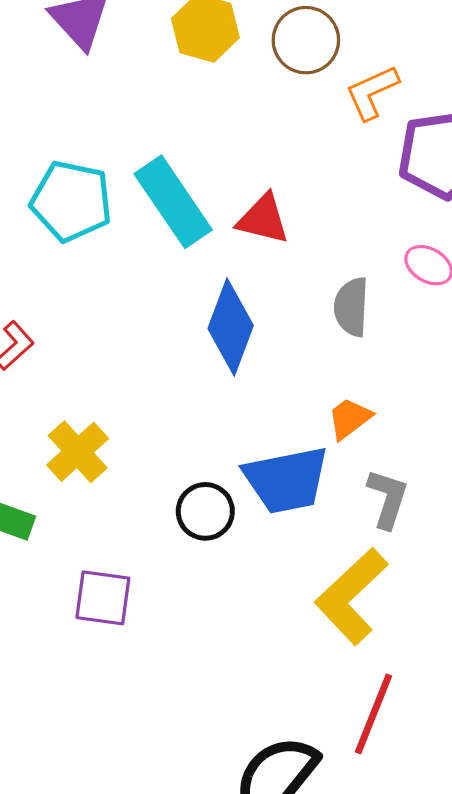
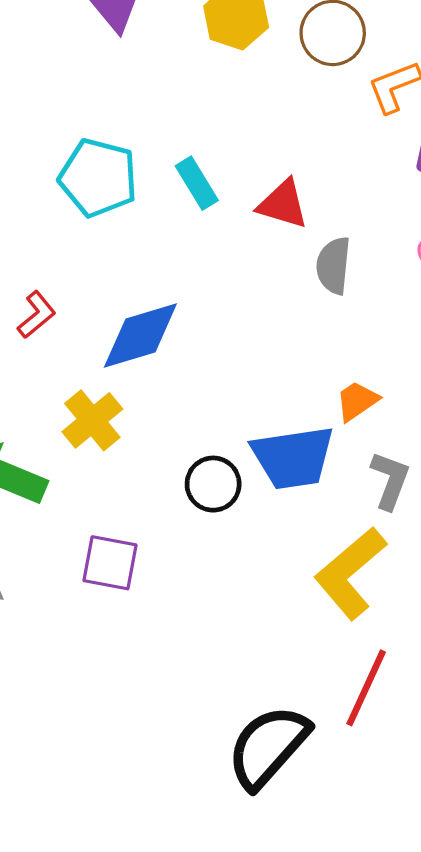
cyan rectangle: (173, 202) -> (197, 183), size x0.6
gray semicircle: (351, 307) -> (333, 266), moved
blue diamond: (231, 327) -> (140, 335), moved, turned 50

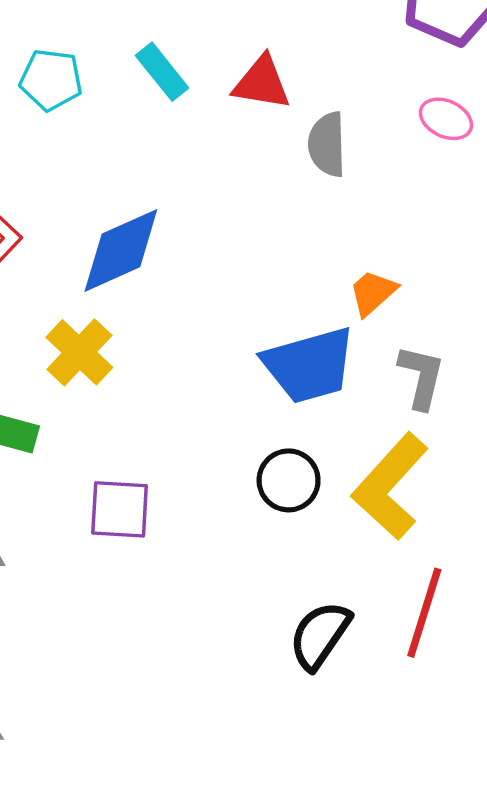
cyan pentagon: (98, 178) -> (51, 80), size x0.7
black circle: (213, 484) -> (289, 480), moved
black semicircle: (268, 747) -> (320, 635), moved, size x0.7

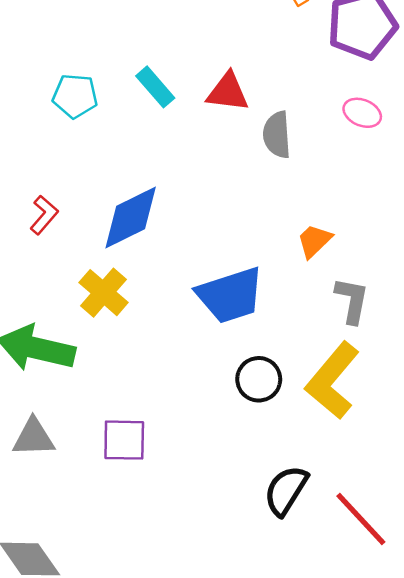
blue trapezoid: (309, 365) -> (230, 295), moved
purple square: (120, 509) -> (124, 440), moved
red line: (424, 613) -> (361, 519), moved, turned -58

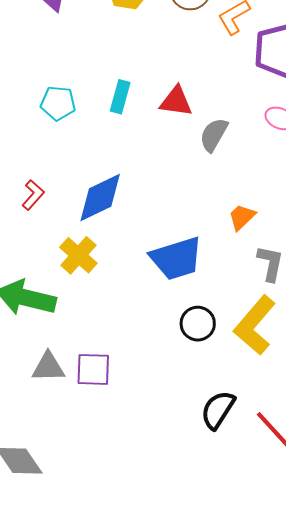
cyan rectangle: (155, 87) -> (120, 97), turned 56
gray semicircle: (277, 135) -> (214, 135), turned 33
gray triangle: (34, 437) -> (48, 367), moved

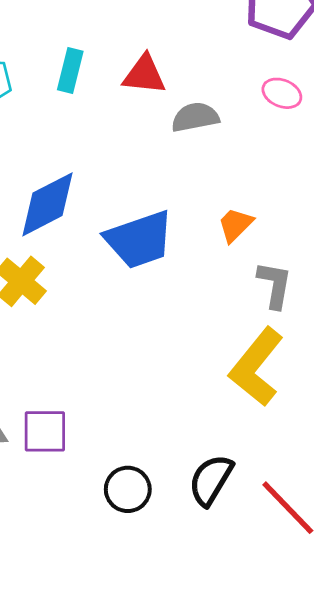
gray semicircle: (214, 135) -> (195, 117), turned 51
blue trapezoid: (176, 258) -> (139, 240), moved
black circle: (198, 324) -> (128, 489), moved

